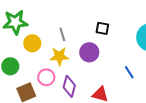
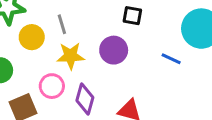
gray line: (62, 34) -> (62, 24), moved
blue line: (129, 72) -> (171, 59), moved, turned -32

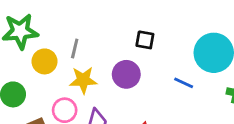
gray line: (62, 24) -> (75, 49), turned 30

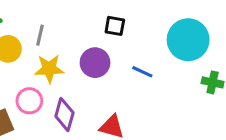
blue line: (184, 83) -> (142, 72), moved

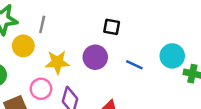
gray line: (40, 35) -> (42, 24), moved
cyan circle: (188, 40) -> (172, 56), moved, size x0.7

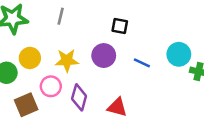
gray line: (42, 24) -> (61, 16), moved
yellow circle: (23, 46) -> (30, 58), moved

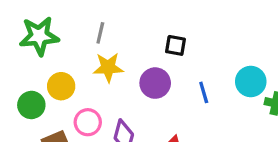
yellow star: (67, 60) -> (108, 67), moved
blue line: (142, 63) -> (204, 92), turned 49

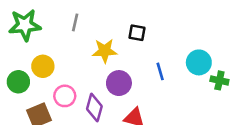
yellow star: (108, 67) -> (105, 51), moved
purple circle: (155, 83) -> (119, 83), moved

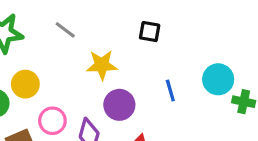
gray line: (75, 22) -> (65, 30), turned -66
black square: (137, 33) -> (150, 32), moved

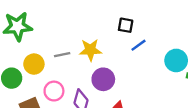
gray line: (65, 30) -> (62, 55), moved, turned -49
blue line: (170, 90) -> (139, 45), moved, turned 70

